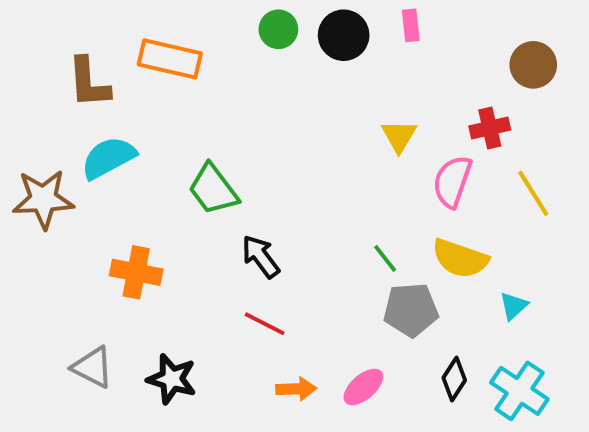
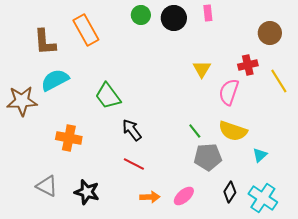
orange rectangle: (170, 59) -> (86, 30), turned 48
yellow line: (533, 193) -> (279, 81), moved

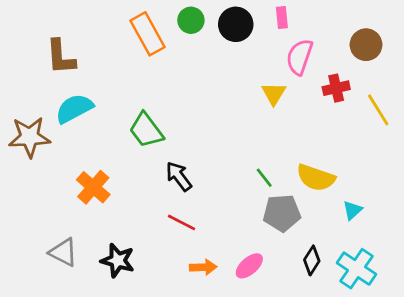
orange rectangle: (86, 30) -> (148, 34), moved
pink semicircle: (229, 92) -> (300, 57), moved
orange cross: (69, 138) -> (93, 187), turned 30

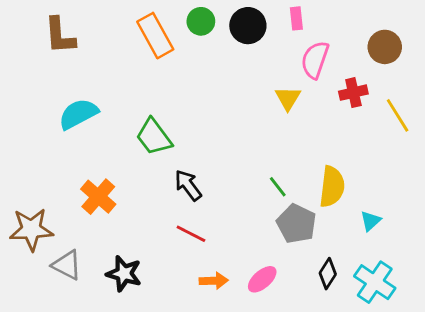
brown L-shape: (61, 57) -> (60, 36), moved
brown star: (29, 137) -> (31, 229), moved
yellow semicircle: (316, 178) -> (332, 187), turned -102
gray pentagon: (282, 213) -> (296, 224), turned 30

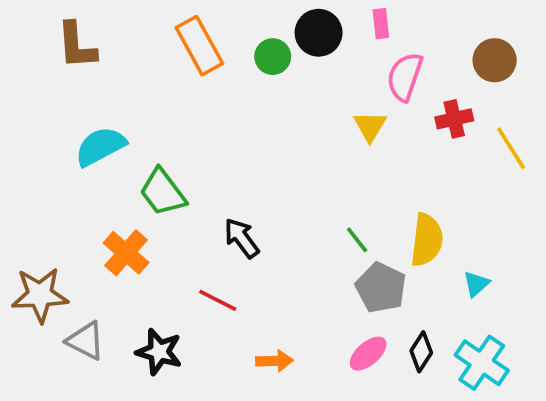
green circle: (201, 21) -> (273, 57), moved
green trapezoid: (154, 137) -> (163, 192), moved
red line: (191, 234) -> (218, 300), moved
pink ellipse: (262, 279) -> (368, 354), moved

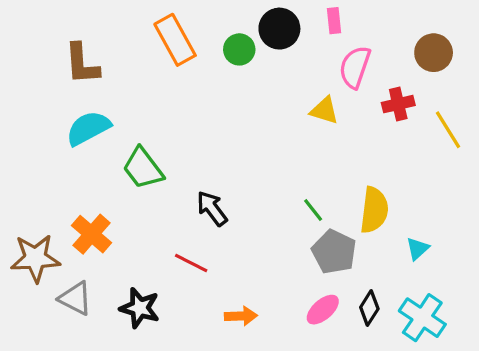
brown L-shape: (77, 46) -> (82, 64), moved
yellow triangle: (370, 126) -> (324, 110), turned -44
orange cross: (126, 253) -> (92, 234), moved

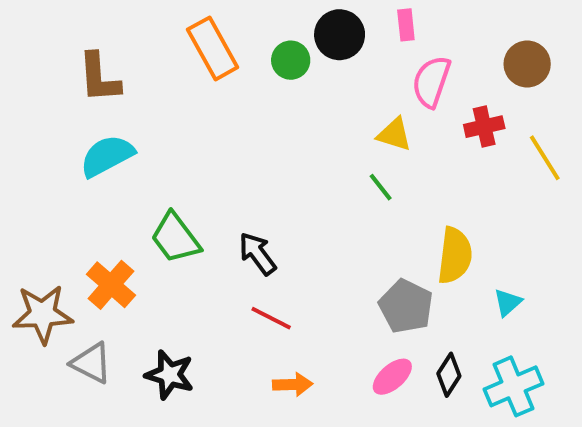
green trapezoid: (143, 168) -> (175, 238), moved
green line: (313, 210) -> (381, 187), moved
red line: (191, 263) -> (271, 318), moved
cyan cross: (422, 318) -> (513, 386), turned 33

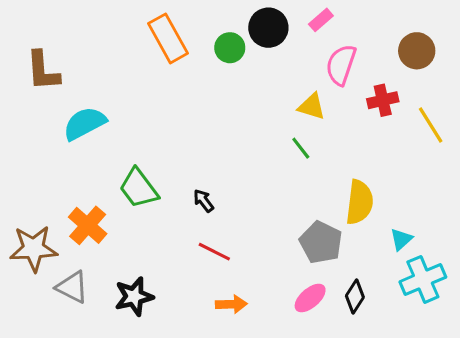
pink rectangle: (406, 25) -> (321, 20), turned 55
brown L-shape: (99, 78) -> (43, 71), moved
black arrow: (257, 254) -> (204, 201), size x0.7
black star: (170, 375) -> (134, 296), turned -30
cyan cross: (513, 386) -> (423, 279), moved

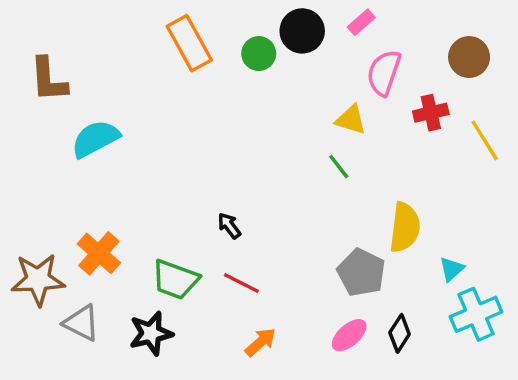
green trapezoid: (139, 188) -> (175, 280), moved, turned -33
orange arrow: (231, 304) -> (260, 342), turned -40

